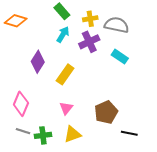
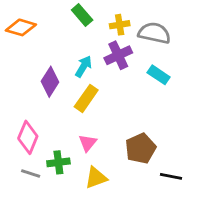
cyan arrow: (63, 34) -> (83, 66), moved
green cross: (43, 135) -> (58, 162), moved

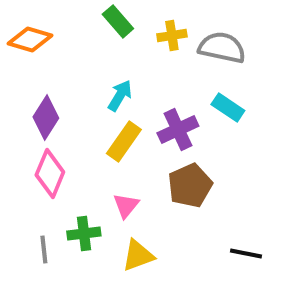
purple cross: (118, 55) -> (178, 129), moved
purple diamond: (50, 82) -> (46, 117), moved
pink diamond: (28, 137) -> (50, 174), moved
brown pentagon: (140, 148) -> (190, 186), moved
gray line: (31, 174) -> (44, 250), turned 66

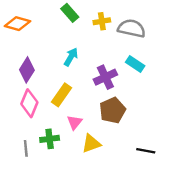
yellow rectangle: (124, 141) -> (61, 95), moved
yellow triangle: (138, 256) -> (91, 144), moved

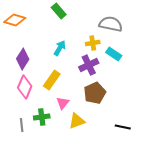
yellow cross: (102, 21) -> (93, 43), moved

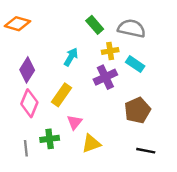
green rectangle: (59, 11) -> (95, 25), moved
brown pentagon: (95, 93) -> (137, 110), moved

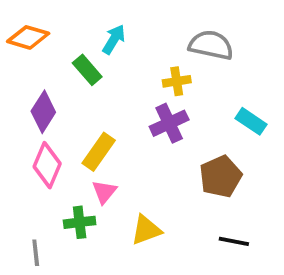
green rectangle: (95, 25) -> (87, 70), moved
cyan arrow: (71, 57) -> (114, 39), moved
cyan rectangle: (135, 64) -> (251, 121), moved
pink triangle: (75, 122) -> (104, 192), moved
gray line: (26, 148) -> (36, 253), moved

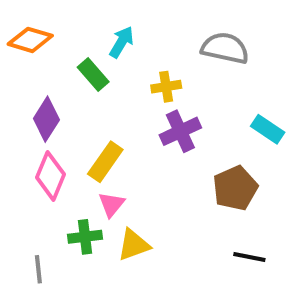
yellow cross: (177, 81) -> (166, 87), moved
yellow triangle: (146, 230) -> (134, 245), moved

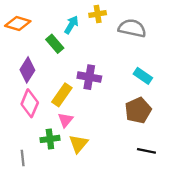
yellow cross: (166, 87) -> (98, 14), moved
cyan rectangle: (268, 129) -> (143, 76), moved
purple cross: (180, 131) -> (89, 77), moved, turned 35
yellow triangle: (134, 245) -> (79, 144), turned -30

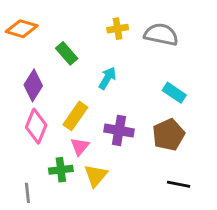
yellow cross: (98, 14) -> (118, 29), moved
cyan arrow: (71, 25) -> (107, 78), moved
purple cross: (89, 77) -> (119, 130), moved

